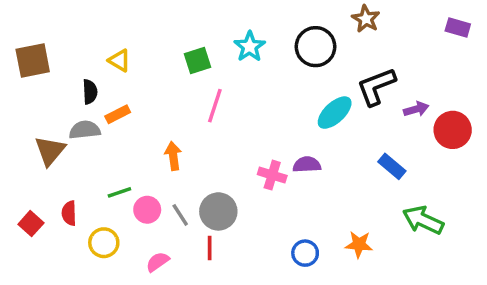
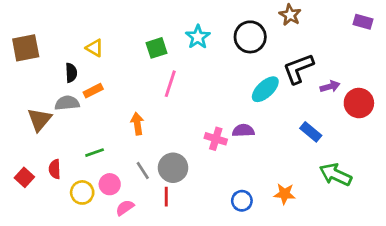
pink circle: (147, 210) -> (110, 184), moved

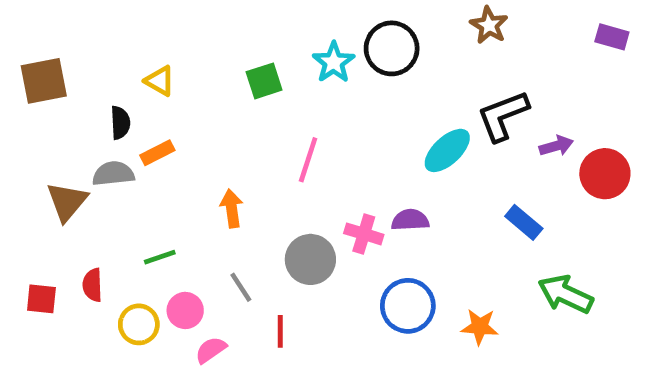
black circle: (250, 37) -> (392, 48), moved
pink line: (170, 84) -> (308, 160), moved
gray circle: (173, 168) -> (310, 259), moved
red square: (24, 177) -> (41, 299), turned -36
blue circle: (242, 201) -> (408, 306), moved, size x1.5

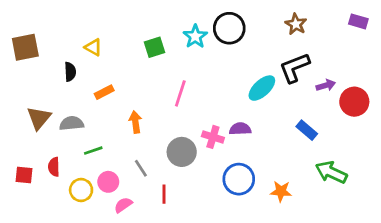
brown star: (489, 25) -> (296, 24), moved
orange rectangle: (157, 153) -> (104, 92), moved
gray semicircle: (113, 174) -> (72, 123), moved

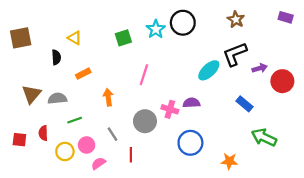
orange star: (281, 191) -> (229, 161), moved

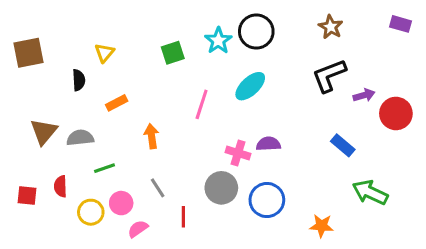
yellow triangle: (75, 38) -> (104, 53), turned 40
cyan ellipse: (209, 70) -> (250, 86), moved
gray circle: (145, 121) -> (221, 188), moved

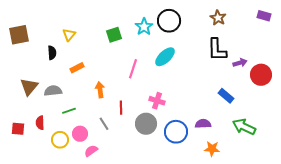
black L-shape: (329, 76) -> (217, 50), turned -70
purple semicircle: (268, 144) -> (203, 124), moved
red line: (183, 217) -> (121, 108), moved

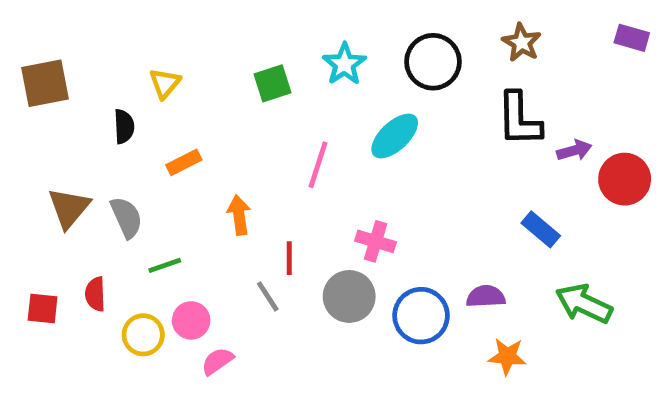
black circle: (169, 21) -> (433, 62), moved
gray semicircle: (53, 91) -> (126, 217), turned 72
gray line: (104, 124) -> (268, 296), moved

